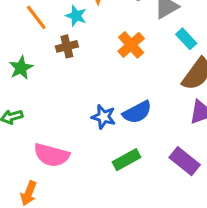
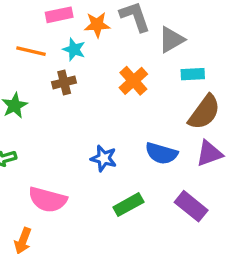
orange line: (36, 17) -> (31, 51), turned -40
cyan rectangle: (186, 39) -> (193, 74), turned -50
blue semicircle: (137, 112) -> (161, 153), moved, turned 44

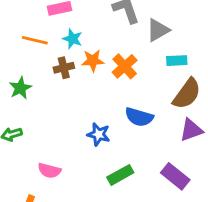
orange star: (97, 25) -> (93, 61), moved
blue semicircle: (161, 153) -> (139, 117), moved
pink semicircle: (48, 200) -> (49, 171), size x0.7

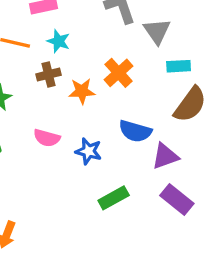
gray triangle: (158, 30) -> (157, 31), turned -35
orange star: (93, 61) -> (82, 91), moved
purple triangle: (191, 130) -> (165, 156), moved
pink semicircle: (49, 171) -> (47, 138), moved

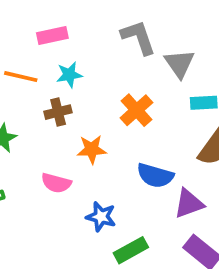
cyan star: (59, 41) -> (69, 75), turned -30
orange star: (82, 91) -> (92, 149), moved
blue star: (89, 151) -> (101, 217), moved

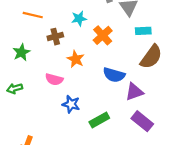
cyan star: (69, 75) -> (79, 18), moved
orange star: (92, 149) -> (76, 59), turned 30
blue star: (101, 217) -> (71, 104), moved

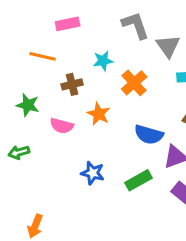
green star: (21, 52) -> (28, 105), turned -30
pink semicircle: (54, 79) -> (62, 126), moved
green rectangle: (99, 120) -> (138, 180), moved

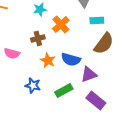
brown cross: (72, 84) -> (38, 38), moved
orange star: (99, 114) -> (48, 60), moved

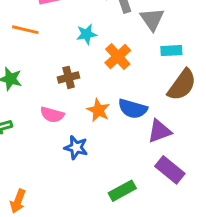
brown cross: (38, 38) -> (69, 77), moved
pink semicircle: (12, 53) -> (52, 115), moved
green rectangle: (64, 90) -> (122, 191), moved

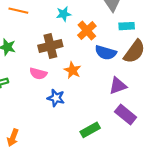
brown cross: (69, 77) -> (50, 46), size x1.5
blue semicircle: (133, 109) -> (106, 53), moved

